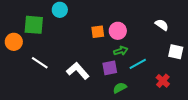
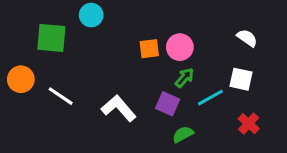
orange circle: (14, 42) -> (21, 79), moved
green arrow: (121, 51) -> (184, 78), turned -32
white square: (176, 52) -> (241, 79), moved
purple square: (110, 68) -> (168, 104), turned 35

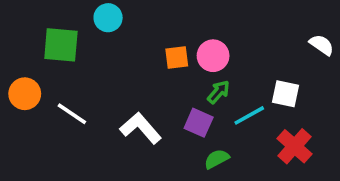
white semicircle: (247, 38) -> (322, 45), moved
red cross: (249, 124) -> (295, 146), size x1.4

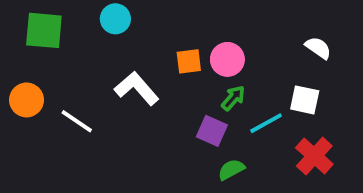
green square: (61, 45) -> (44, 30), moved
white semicircle: (322, 45) -> (318, 48), moved
white L-shape: (141, 128) -> (137, 88), moved

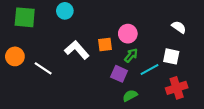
orange square: (189, 61) -> (105, 45), moved
red cross: (314, 156) -> (177, 88), turned 30

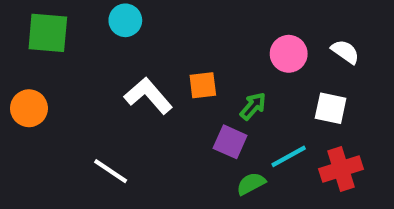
pink circle: (128, 34) -> (289, 54), moved
white line: (43, 68) -> (111, 171), moved
cyan line: (150, 69) -> (289, 156), moved

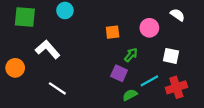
white semicircle: (345, 52) -> (178, 15), moved
orange square: (203, 85) -> (113, 32), moved
white L-shape: (148, 96) -> (48, 49), moved
orange circle: (29, 108) -> (15, 68), moved

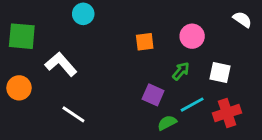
white semicircle: (178, 15) -> (242, 19), moved
green square: (25, 17) -> (22, 36), moved
green arrow: (131, 55) -> (181, 71), moved

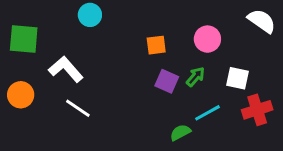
white semicircle: (242, 19) -> (262, 21), size x1.4
purple square: (153, 95) -> (167, 81), moved
red cross: (227, 113) -> (257, 110), moved
white line: (73, 114) -> (78, 108), moved

